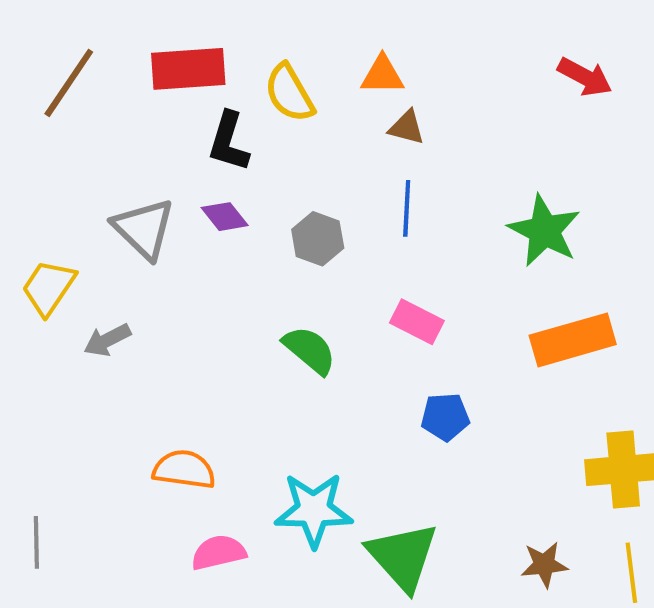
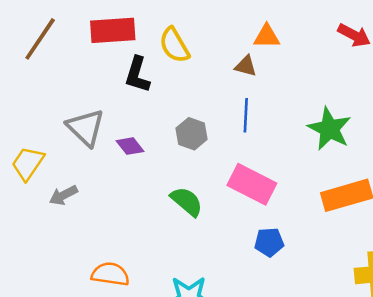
orange triangle: (382, 75) -> (267, 36), moved
purple diamond: (225, 217) -> (130, 146), moved
pink rectangle: (417, 322) -> (252, 184), size x1.5

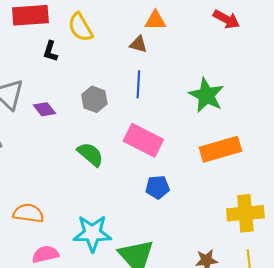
black L-shape: (137, 75) -> (50, 51), size x0.7

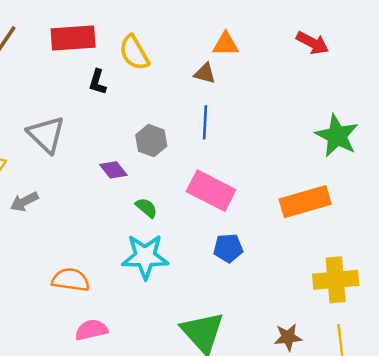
green star: (206, 95) -> (337, 136), moved
purple diamond: (44, 109) -> (113, 170), moved
green semicircle: (90, 154) -> (146, 208), size x0.7
cyan star: (92, 233) -> (145, 257), moved

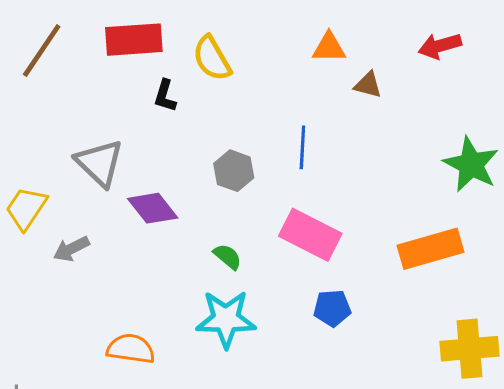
red arrow: (312, 43) -> (440, 46), turned 136
brown triangle: (205, 73) -> (368, 85), moved
purple diamond: (113, 170) -> (153, 208), moved, size x1.4

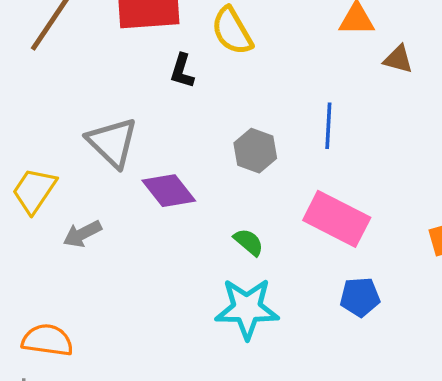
orange semicircle: (131, 349) -> (47, 340), moved

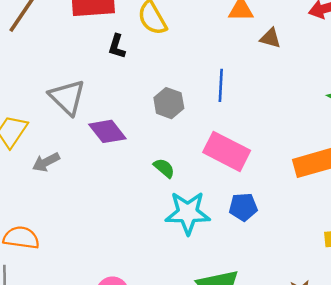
cyan star: (247, 309) -> (188, 213), moved

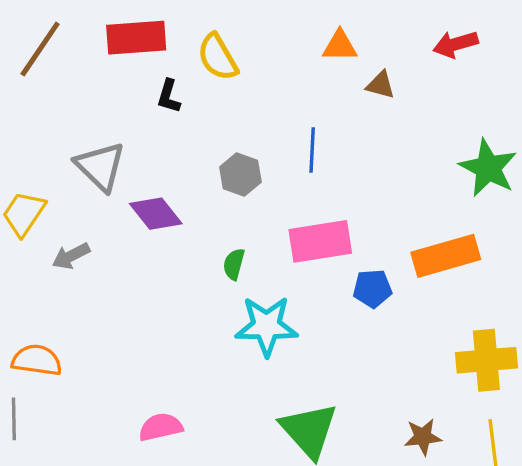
pink rectangle: (227, 151) -> (320, 241), turned -36
green semicircle: (164, 168) -> (234, 264), turned -115
blue pentagon: (243, 207) -> (372, 289), moved

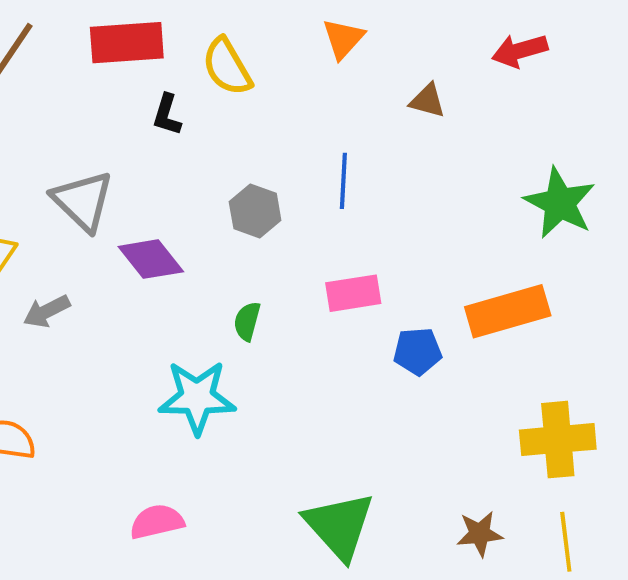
orange triangle: (340, 46) -> (343, 39), moved, turned -48
pink rectangle: (320, 241) -> (353, 293), size x0.7
cyan star: (267, 326) -> (197, 397), moved

